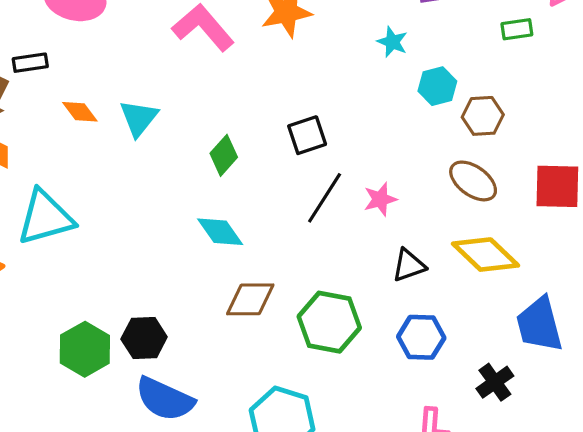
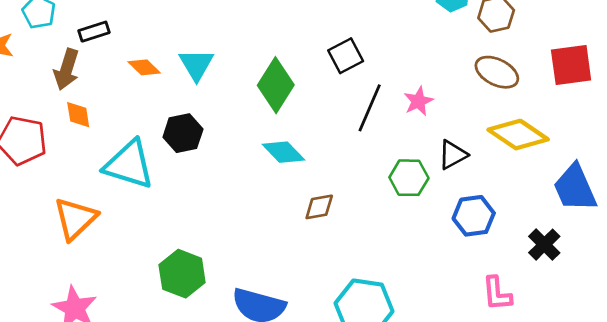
green diamond: (224, 155) -> (276, 85), size x1.5
cyan triangle: (45, 218) -> (129, 164), turned 42
brown diamond: (250, 299) -> (319, 207), size x0.7
green hexagon: (329, 322) -> (409, 178), moved, size x0.7
black hexagon: (144, 338) -> (183, 133), moved

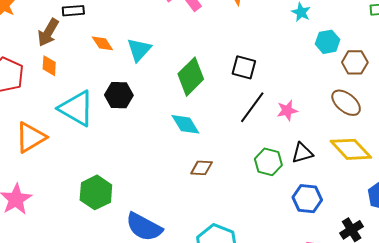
black square: (346, 56) -> (244, 67), turned 30

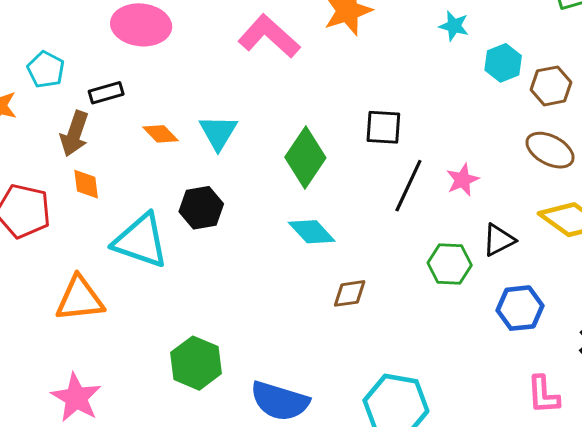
orange triangle: (31, 137) -> (80, 299), turned 36

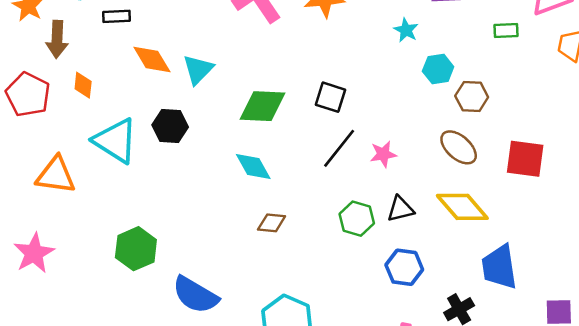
brown arrow: (75, 134) -> (57, 39), moved, turned -30
orange diamond: (161, 134) -> (152, 60), size x1.4
green diamond: (305, 157) -> (263, 106), turned 45

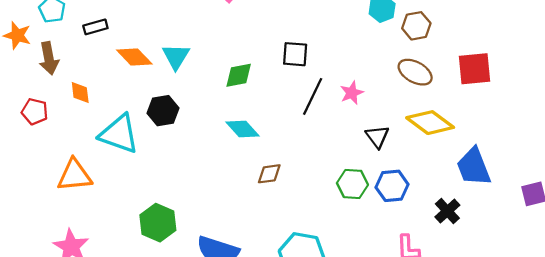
red pentagon: (28, 95) -> (35, 111), size x0.7
green diamond: (263, 106) -> (239, 75), size x0.7
black triangle: (400, 209) -> (377, 137), turned -40
green hexagon: (357, 219) -> (352, 184), moved

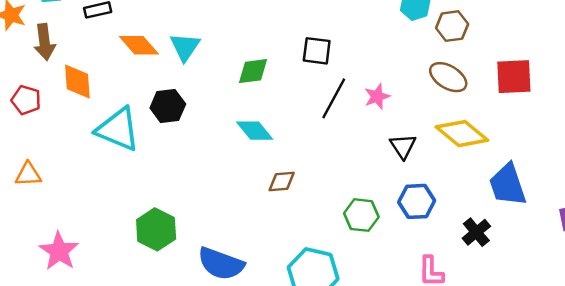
orange diamond: (80, 93) -> (77, 82), size x1.4
orange triangle: (75, 175) -> (28, 174), moved, size x0.7
green hexagon: (352, 184) -> (361, 215), moved

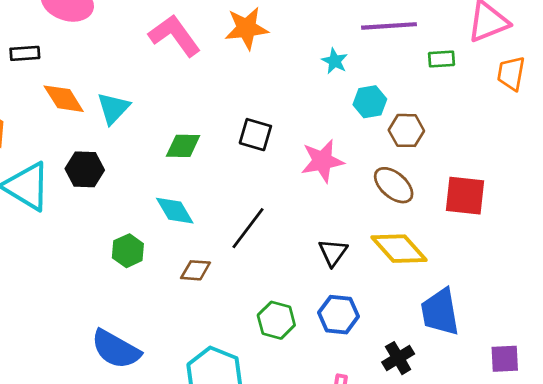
pink star: (377, 96) -> (322, 161), moved, size x1.5
black line: (334, 98) -> (248, 228), moved
green hexagon: (156, 229) -> (128, 251), moved, size x0.7

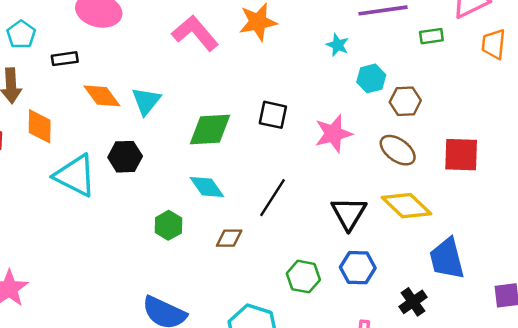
green diamond: (183, 146) -> (210, 130), size x1.4
black triangle: (333, 252) -> (349, 213), size x1.4

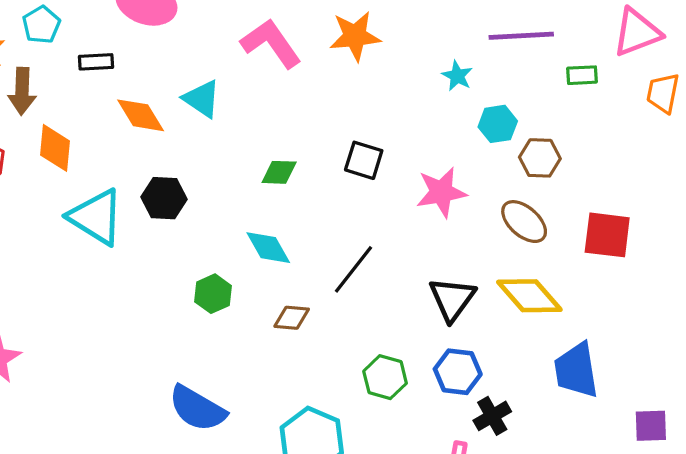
cyan triangle: (146, 101) -> (202, 99), moved, turned -40
green diamond: (210, 130) -> (279, 172), size x0.6
black cross: (413, 302) -> (492, 416), moved

